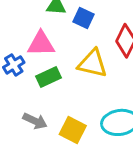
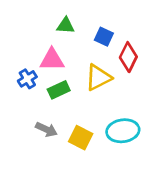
blue square: (83, 18) -> (104, 37), moved
yellow triangle: (92, 63) -> (98, 78), turned -40

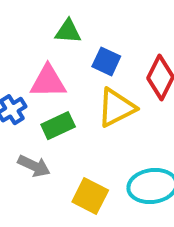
blue square: (104, 37) -> (106, 61), moved
gray arrow: (46, 129) -> (34, 166), moved

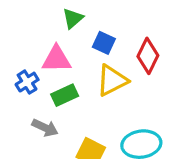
green triangle: (68, 31) -> (73, 18), turned -45

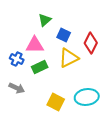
blue cross: (27, 82) -> (17, 59), turned -32
gray arrow: (45, 128) -> (17, 88), moved

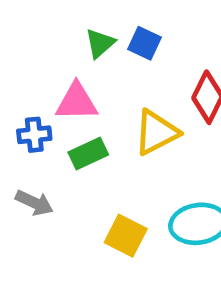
blue square: (64, 35) -> (144, 43), moved
blue cross: (17, 59) -> (34, 135), turned -32

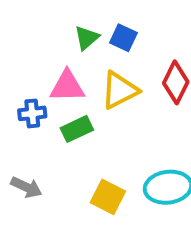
yellow triangle: (156, 132) -> (120, 90), moved
gray arrow: (34, 203) -> (26, 187), moved

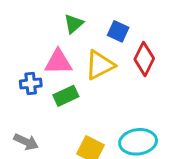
blue square: (123, 38) -> (118, 31), moved

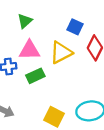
green triangle: (74, 24) -> (25, 21), moved

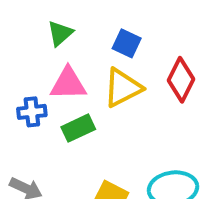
blue square: (75, 27) -> (127, 43), moved

